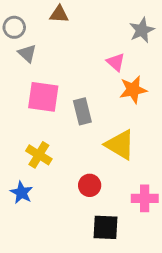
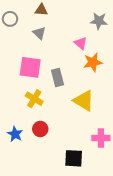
gray star: (142, 30) -> (99, 21), turned 30
gray triangle: (27, 53) -> (39, 33), moved
yellow cross: (39, 155) -> (34, 99), moved
red circle: (90, 185) -> (40, 129), moved

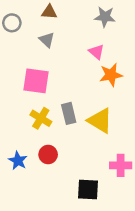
gray star: (99, 21) -> (105, 17), moved
gray rectangle: (57, 77) -> (69, 113), moved

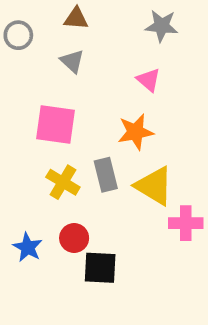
orange star: (111, 75) -> (136, 132), moved
pink cross: (121, 165) -> (186, 223), moved
black square: (88, 190) -> (100, 268), moved

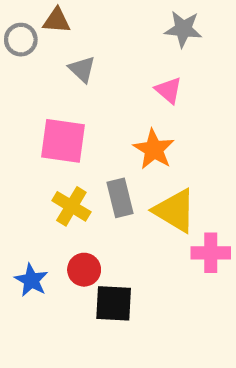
brown triangle: (76, 18) -> (57, 21), moved
orange star: (136, 132) -> (154, 149), turned -30

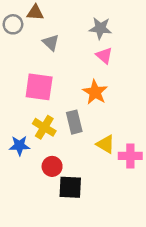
gray star: (183, 29) -> (100, 28), moved
yellow triangle: (175, 211) -> (106, 144), moved, size x0.7
blue star: (31, 280) -> (19, 146), moved, turned -30

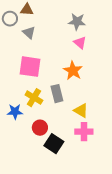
gray triangle: (51, 43) -> (29, 33), moved
pink cross: (130, 156) -> (84, 132), moved
black square: (70, 187) -> (54, 144), turned 30

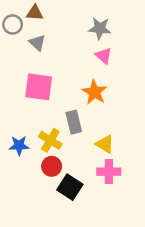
yellow cross: (34, 98) -> (50, 140), moved

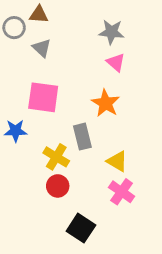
blue star: (19, 145) -> (16, 131), moved
pink cross: (109, 172) -> (122, 192), turned 35
black square: (70, 187) -> (81, 228), moved

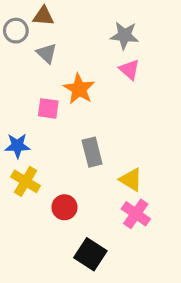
pink square: (43, 97) -> (48, 108), size x0.6
orange star: (106, 103) -> (79, 89), moved
yellow cross: (56, 157) -> (26, 181), moved

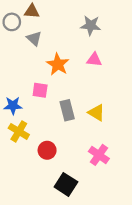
pink triangle: (129, 69) -> (94, 60), moved, turned -35
pink square: (48, 108) -> (40, 90), moved
yellow triangle: (131, 180) -> (97, 113), moved

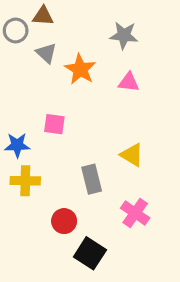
orange star: (58, 64) -> (80, 69), moved
gray rectangle: (67, 110) -> (92, 179), moved
yellow cross: (19, 131) -> (25, 181), turned -30
red circle: (47, 150) -> (64, 221), moved

